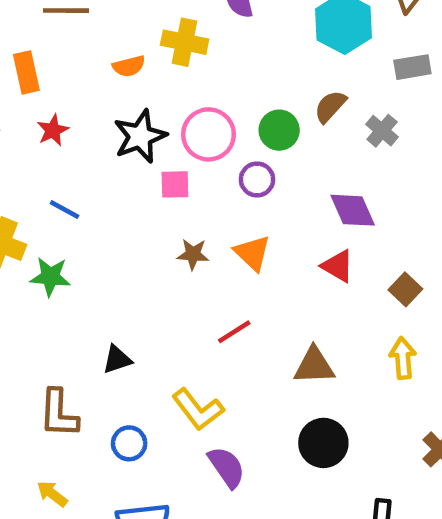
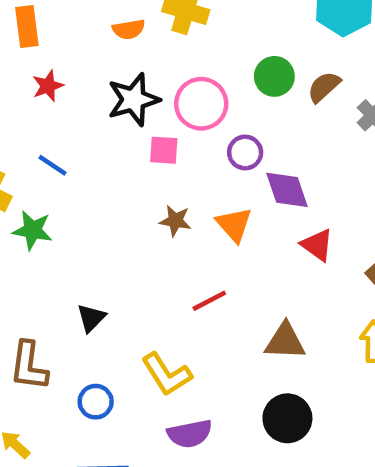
green circle: (279, 130) -> (274, 76), moved
purple diamond: (353, 210) -> (287, 190), moved
black triangle: (117, 360) -> (91, 318), turned -32
purple semicircle: (227, 467) -> (190, 434), turned 108

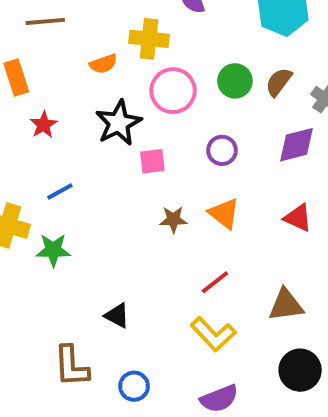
pink circle: (201, 104) -> (173, 91), moved
blue line: (52, 165) -> (60, 192), turned -52
purple diamond: (287, 190) -> (296, 145), moved, turned -75
black triangle: (91, 318) -> (117, 315), turned -36
yellow L-shape: (167, 374) -> (213, 334), moved

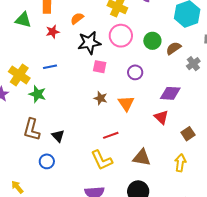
orange semicircle: (103, 64) -> (77, 18), moved, turned 144
purple diamond: (296, 145) -> (170, 93), moved
brown L-shape: (71, 366) -> (32, 130), moved
blue circle: (134, 386) -> (47, 161), moved

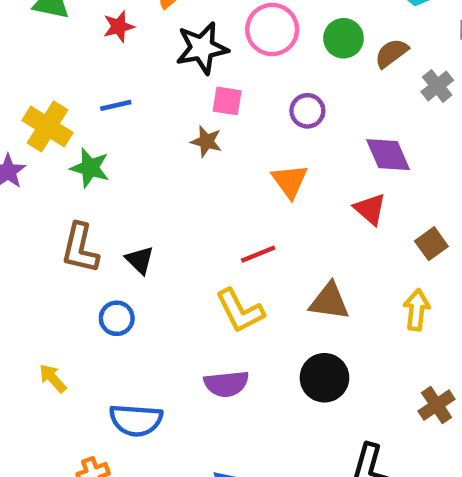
purple diamond: (170, 93) -> (388, 155), turned 65
brown star: (101, 98) -> (206, 141), moved

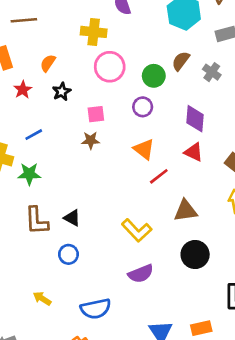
green circle: (344, 38) -> (154, 76), moved
black star: (202, 48) -> (62, 92), moved, size x0.6
purple diamond: (388, 155) -> (195, 119), turned 44
red line: (258, 254) -> (159, 176), moved

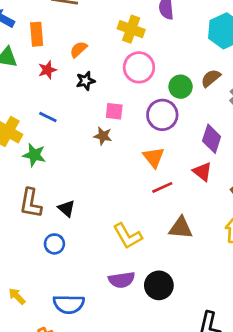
purple circle: (143, 107) -> (162, 115), size x1.5
blue line: (34, 135) -> (48, 117), turned 42
black circle: (195, 255) -> (159, 285), moved
yellow arrow: (42, 298) -> (17, 296), moved

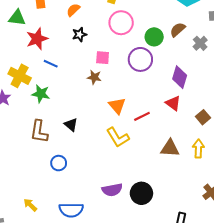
red star: (47, 70) -> (37, 39), moved, size x1.5
orange triangle: (154, 157) -> (117, 106), moved
black triangle: (67, 209) -> (71, 125), moved
brown triangle: (181, 228) -> (170, 148), moved
yellow L-shape: (128, 236) -> (118, 137), moved

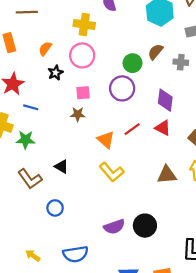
pink circle: (121, 23) -> (82, 55), moved
gray cross: (200, 43) -> (181, 62), turned -32
red line: (142, 116) -> (132, 129), moved
brown L-shape: (39, 132) -> (30, 179), turned -35

